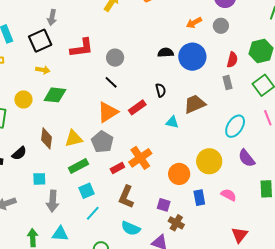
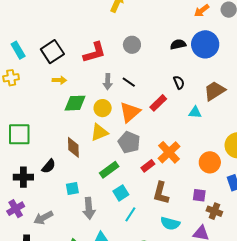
gray arrow: (52, 17) -> (108, 82), moved
gray circle: (115, 58) -> (132, 45), moved
yellow circle: (23, 99) -> (103, 108), moved
yellow triangle: (74, 139) -> (99, 132), moved

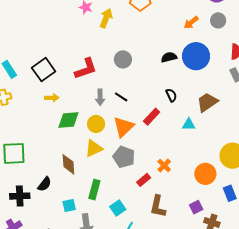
orange cross: (169, 152) -> (164, 165), size x0.6
green rectangle: (109, 170) -> (94, 190), moved, turned -36
purple square: (199, 195) -> (196, 207), turned -32

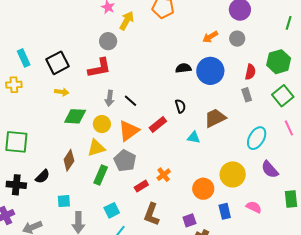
gray circle: (123, 59) -> (108, 41), moved
brown diamond: (68, 164) -> (69, 160), turned 30
green rectangle: (94, 190) -> (101, 175), moved

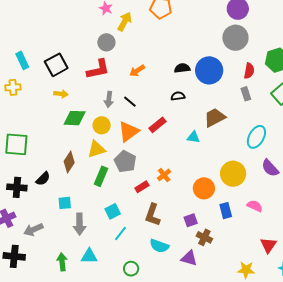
orange arrow: (210, 37) -> (137, 71), moved
gray circle: (237, 39) -> (235, 38), size x1.6
black semicircle: (180, 106) -> (178, 96), moved, turned -80

